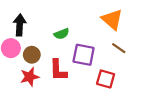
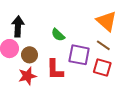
green semicircle: (62, 34) -> (58, 35), turned 64
brown line: (119, 48) -> (103, 45), moved
red square: (106, 79) -> (102, 68), moved

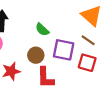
brown circle: (30, 55) -> (36, 55), moved
red L-shape: (55, 70) -> (45, 78), moved

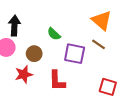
brown circle: (36, 55) -> (34, 54), moved
red square: (87, 63) -> (108, 87), moved

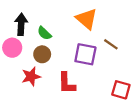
orange triangle: (102, 20) -> (87, 19), moved
green semicircle: (54, 34) -> (44, 33), moved

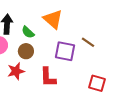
orange triangle: (87, 19) -> (53, 19), moved

